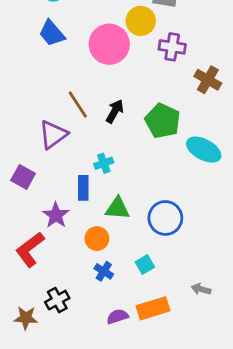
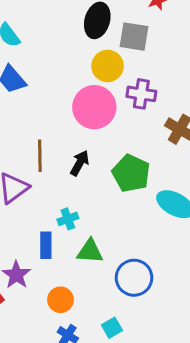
pink circle: (109, 44) -> (94, 107), moved
brown line: (78, 104) -> (40, 156), turned 32
green triangle: (117, 208) -> (90, 251), moved

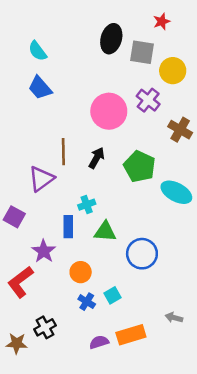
yellow circle: (108, 66) -> (173, 71), moved
purple cross: (141, 94) -> (148, 100), turned 30
cyan square: (112, 328) -> (113, 295), moved

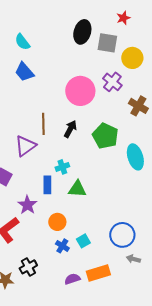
cyan ellipse: (176, 192) -> (135, 157), turned 45
blue circle: (142, 254) -> (122, 235), moved

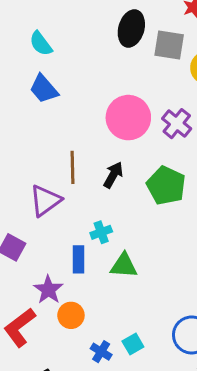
purple cross: (112, 82) -> (177, 124), moved
orange circle: (57, 222) -> (71, 315), moved

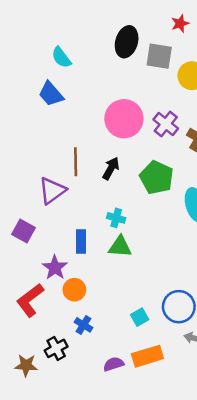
cyan semicircle: (41, 44) -> (61, 57), moved
cyan cross: (101, 232) -> (116, 218), moved, turned 36
cyan square: (133, 344) -> (140, 317), moved
blue cross: (101, 352) -> (84, 325), moved

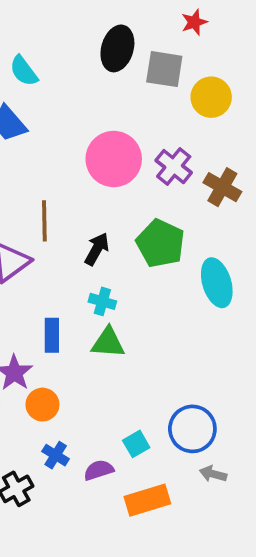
black arrow: (111, 168) -> (97, 249), moved
purple semicircle: (114, 364) -> (99, 470), moved

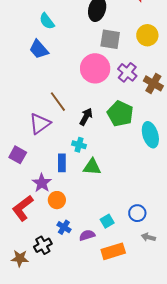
gray square: (164, 69) -> (110, 39), moved
brown line: (44, 221) -> (58, 102), turned -35
cyan cross: (102, 301) -> (79, 145), moved
blue circle: (192, 429) -> (137, 213), size x0.7

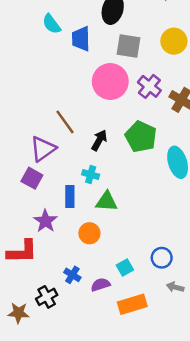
blue trapezoid: (39, 49) -> (81, 39), moved, turned 40
purple square: (18, 155) -> (32, 178), moved
orange circle: (57, 200) -> (89, 233), moved
red L-shape: (23, 208) -> (22, 252), turned -144

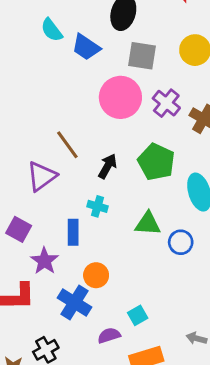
blue trapezoid: (81, 39) -> (86, 47), turned -55
purple square: (32, 178) -> (19, 229), moved
green triangle: (107, 201) -> (148, 224), moved
blue circle: (162, 258) -> (181, 242), moved
blue cross: (72, 275) -> (75, 302), moved, size x1.6

